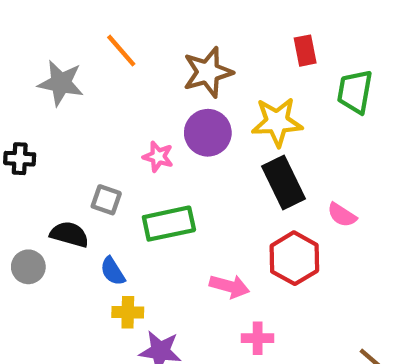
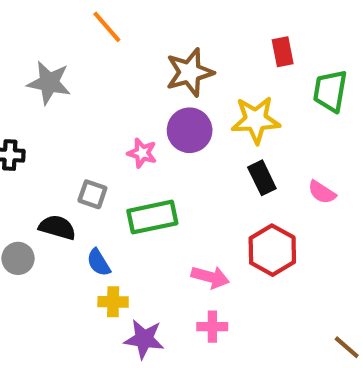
orange line: (121, 51) -> (107, 27), moved
black rectangle: (284, 182) -> (262, 178), size x0.7
pink semicircle: (342, 215) -> (322, 192), moved
pink cross: (258, 338) -> (212, 327), moved

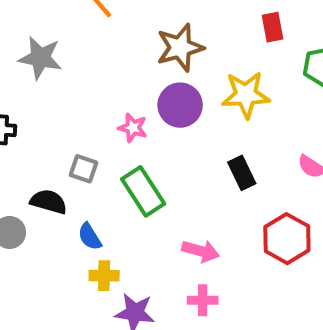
black rectangle: (262, 178) -> (242, 173), moved
green rectangle: (152, 217) -> (143, 191), turned 69
red hexagon: (272, 250) -> (287, 239), moved

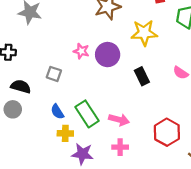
purple circle: (180, 105) -> (108, 55), moved
green rectangle: (143, 191) -> (87, 114), moved
black semicircle: (49, 202) -> (21, 87), moved
red hexagon: (287, 239) -> (167, 132), moved

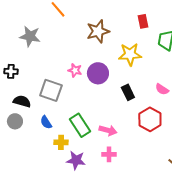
gray square: (54, 74) -> (51, 90), size x1.6
blue semicircle: (57, 112) -> (46, 122), moved
red hexagon: (167, 132) -> (150, 119), moved

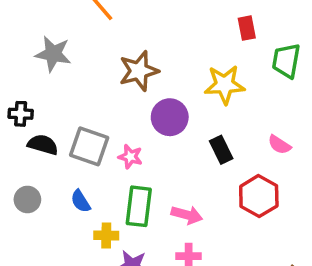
brown star: (98, 31) -> (139, 71), moved
pink star: (75, 70) -> (130, 157), moved
black semicircle: (22, 101) -> (43, 145), moved
green rectangle: (80, 125) -> (139, 206), turned 40

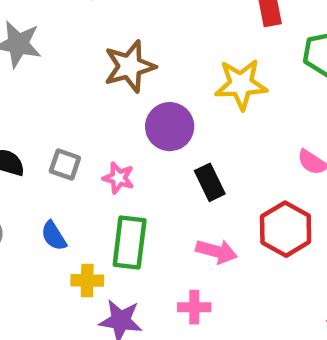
gray square: (89, 146) -> (65, 164), size x0.6
black rectangle: (221, 150) -> (210, 182), moved
pink arrow: (187, 215) -> (216, 251), moved

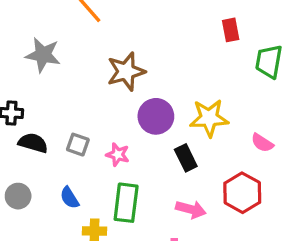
yellow star: (241, 84) -> (209, 118), moved

